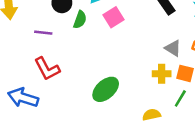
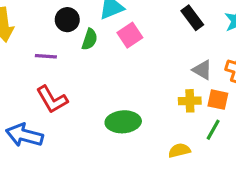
green ellipse: (106, 89) -> (123, 122), turned 40

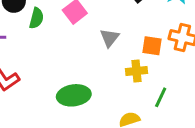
gray triangle: (202, 70) -> (110, 38), moved, turned 42
orange square: (218, 100) -> (152, 46), moved

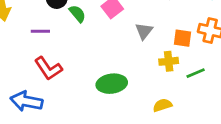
green semicircle: (36, 18) -> (77, 14), turned -54
green line: (161, 97) -> (196, 73), moved, turned 42

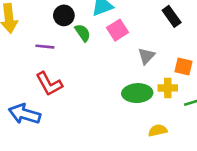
green ellipse: (112, 84) -> (137, 93), moved

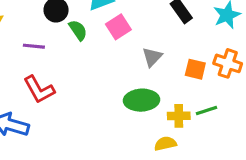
yellow cross: (168, 88) -> (179, 116), moved

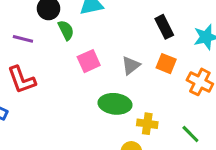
pink square: (118, 27) -> (89, 61), moved
orange square: (195, 69) -> (166, 64), moved
green line: (206, 111) -> (190, 134), moved, turned 54

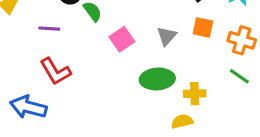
green line: (190, 134) -> (239, 76), moved

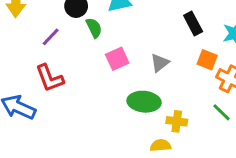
orange square: (203, 27) -> (207, 60), moved
purple line: (49, 29) -> (51, 37), turned -60

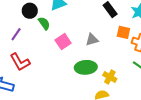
gray triangle: (160, 63) -> (92, 40), turned 32
yellow cross: (177, 121) -> (110, 77), turned 32

